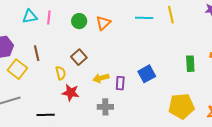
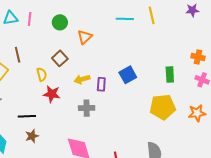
orange triangle: (103, 23) -> (85, 37), moved
green rectangle: (190, 64) -> (170, 75), moved

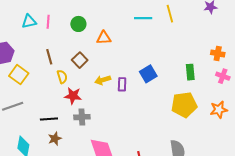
orange triangle: (85, 37) -> (104, 38), turned 42
brown line: (18, 55) -> (49, 57), moved
gray cross: (87, 108) -> (82, 117), moved

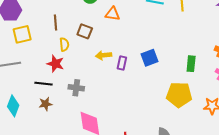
brown square: (80, 60) -> (85, 31), turned -35
yellow square: (19, 75) -> (22, 34), turned 30
red star: (73, 96) -> (55, 64), moved

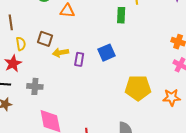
brown square: (85, 31) -> (45, 39), moved
red star: (55, 64) -> (13, 63), turned 30
green rectangle: (191, 64) -> (121, 15), moved

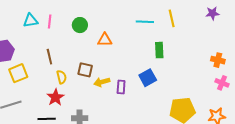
green rectangle: (121, 15) -> (159, 50), moved

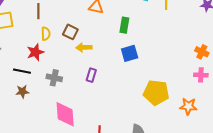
green rectangle: (159, 50) -> (124, 25), moved
pink cross: (222, 83) -> (201, 75), turned -32
purple rectangle: (121, 87) -> (91, 75), moved

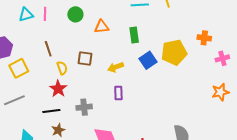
yellow arrow: (84, 47) -> (116, 67), moved
orange cross: (202, 52) -> (204, 38), moved
yellow pentagon: (156, 93) -> (174, 52), moved

